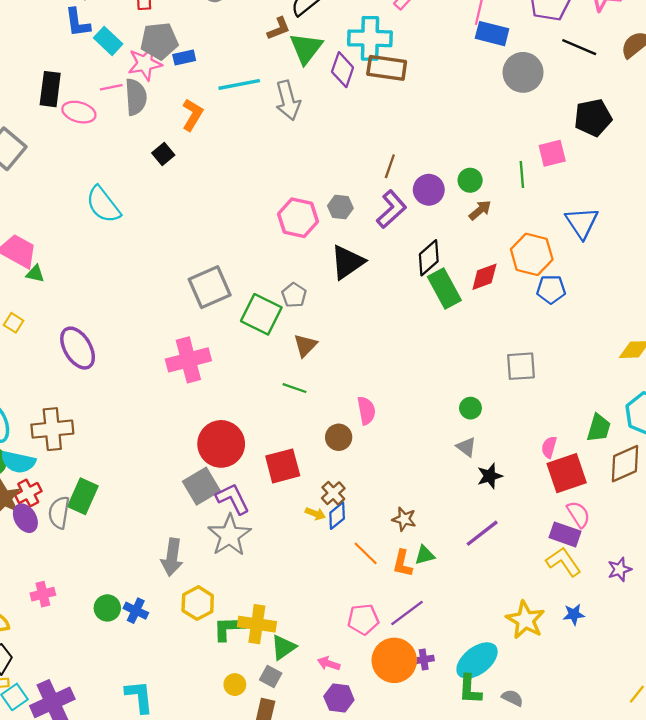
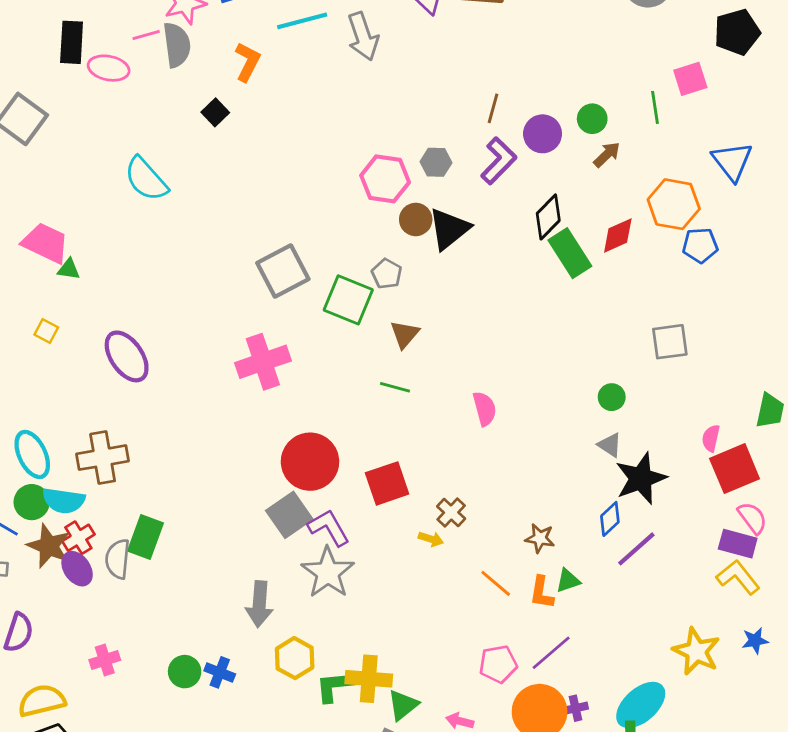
brown circle: (339, 437) -> (416, 219), moved
black star: (490, 476) -> (641, 478), size x1.6
blue diamond: (337, 516) -> (610, 519), moved

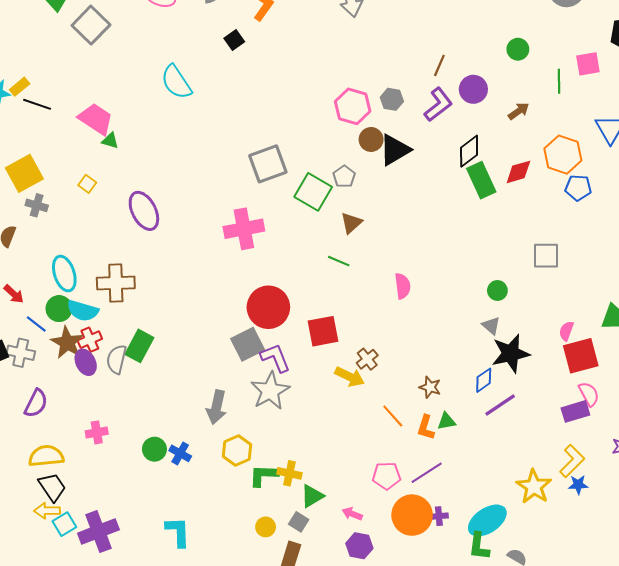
green circle: (592, 119) -> (518, 49), moved
yellow arrow: (431, 539) -> (350, 377), size x1.6
purple rectangle: (738, 544) -> (575, 411), turned -40
yellow L-shape: (738, 577) -> (572, 461), moved, turned 76
yellow cross: (369, 679) -> (289, 473), size x0.7

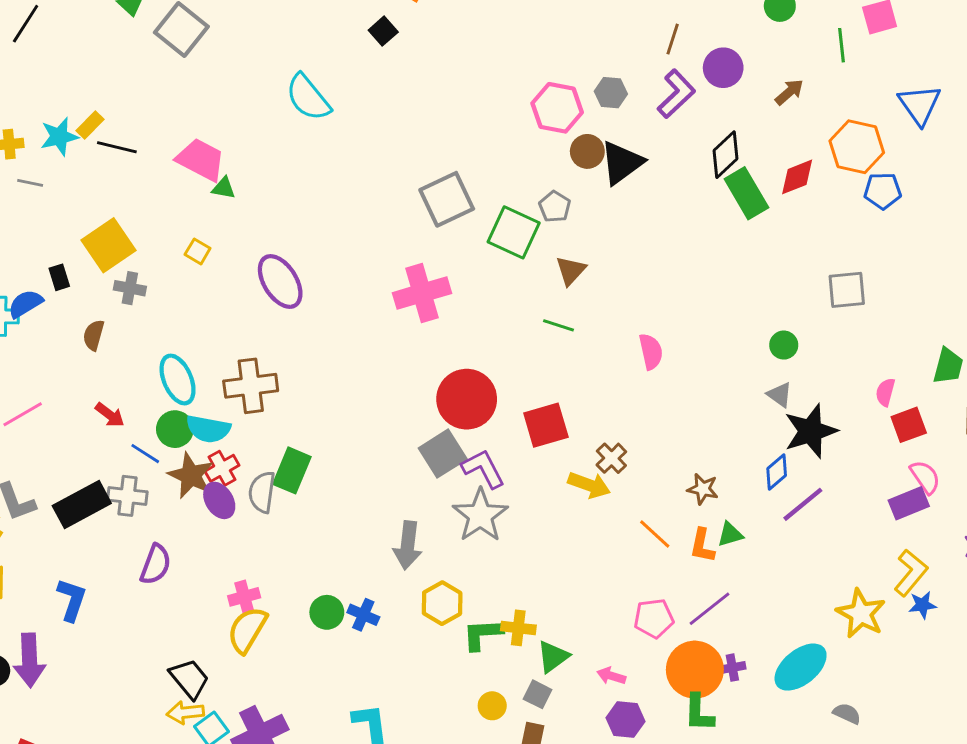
red square: (581, 356) -> (909, 425), size x0.7
yellow semicircle: (46, 456) -> (247, 630), moved, turned -48
green L-shape: (479, 546) -> (699, 713), moved

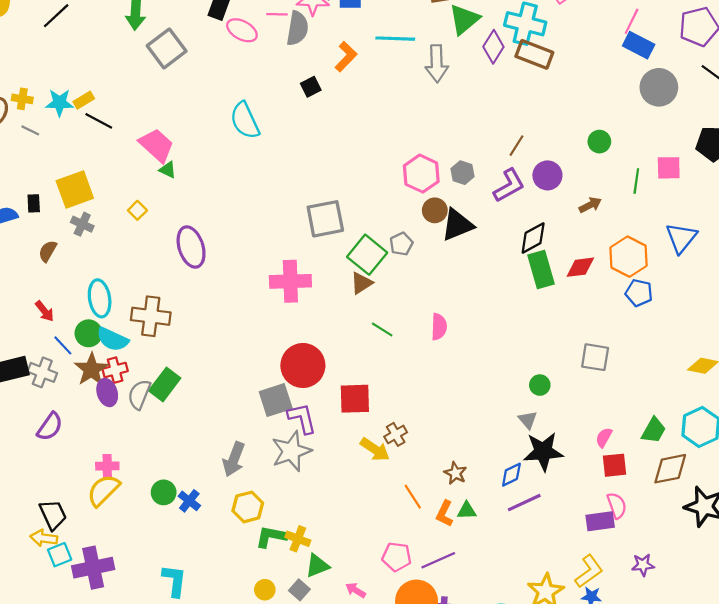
brown triangle: (571, 270) -> (362, 283), moved
pink semicircle: (651, 352) -> (439, 327), moved

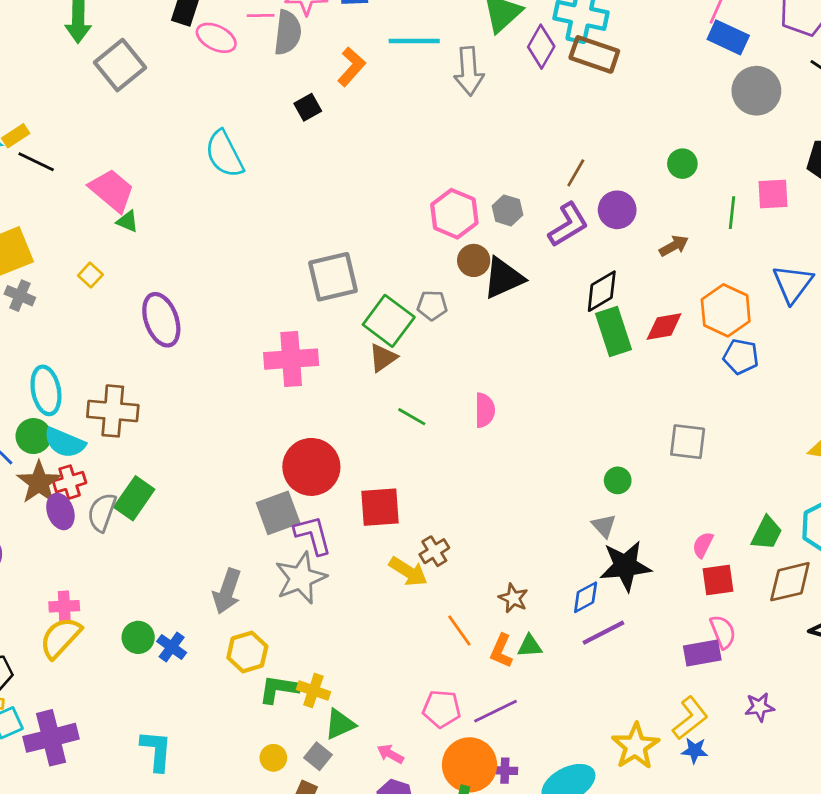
gray pentagon: (401, 244) -> (432, 305), turned 30

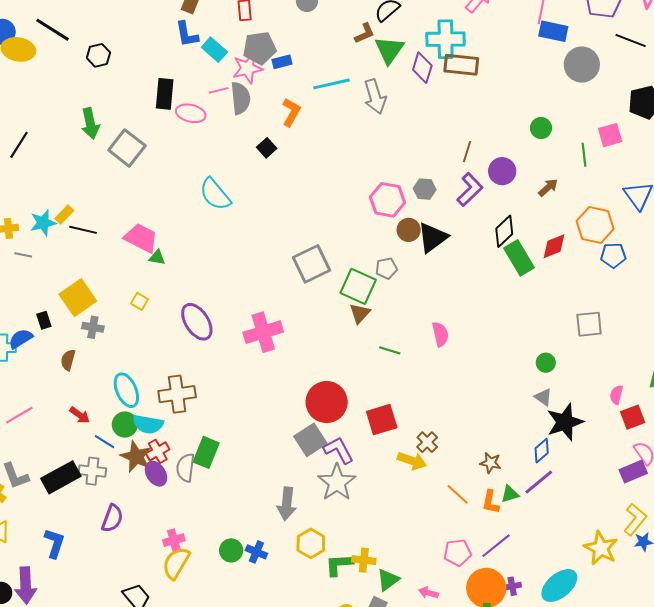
pink cross: (291, 359) -> (263, 332), moved
purple line: (603, 633) -> (539, 482), moved

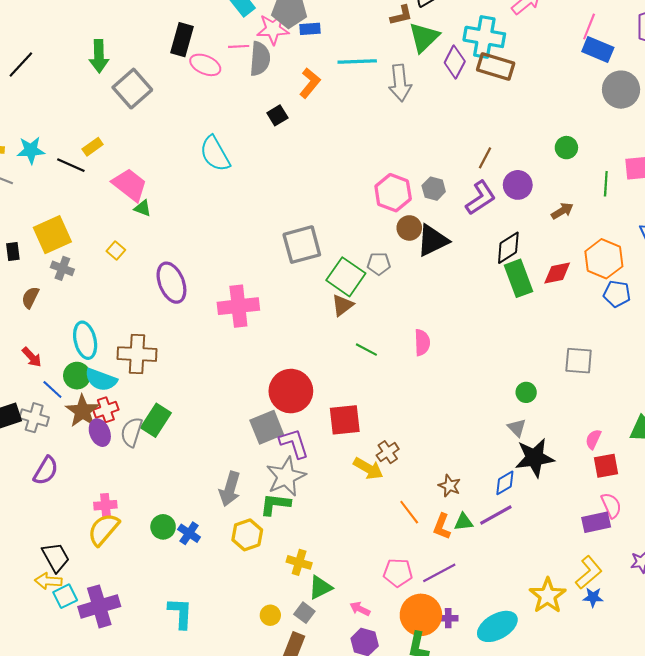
yellow rectangle: (64, 215) -> (93, 147), moved
green L-shape: (339, 565) -> (275, 504), moved

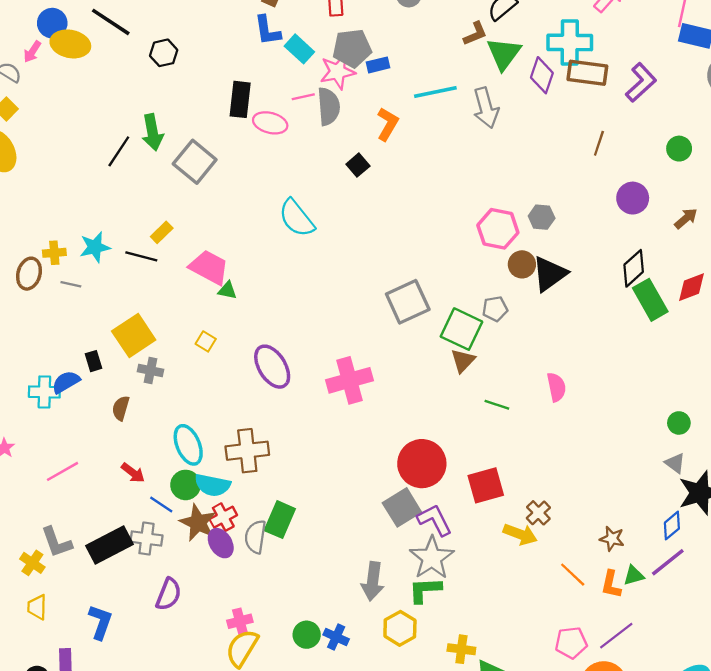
black line: (21, 65) -> (119, 151), moved
brown line: (485, 158) -> (599, 143), moved
purple L-shape: (481, 198) -> (641, 82), moved

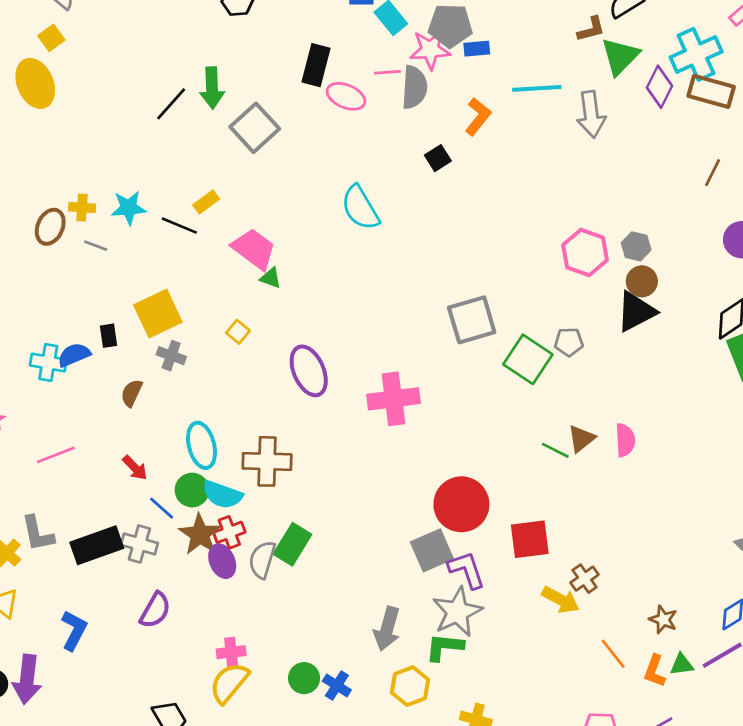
cyan cross: (570, 42) -> (696, 54), turned -33
brown circle: (522, 264) -> (642, 281), moved
brown triangle: (463, 361) -> (581, 439), moved

